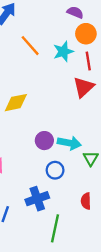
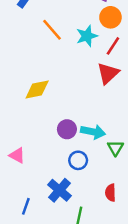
red line: (88, 61) -> (113, 46), turned 42
blue cross: (37, 199) -> (59, 190), turned -30

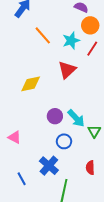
red triangle: (108, 73) -> (67, 70), moved
cyan arrow: (93, 132) -> (76, 118), turned 36
blue line: (26, 206) -> (22, 179), turned -48

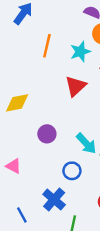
orange line: (43, 35) -> (47, 46), turned 54
yellow diamond: (31, 84) -> (17, 103), moved
purple circle: (55, 116) -> (47, 134), moved

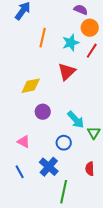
yellow diamond: (17, 103) -> (31, 86), moved
pink triangle: (14, 166) -> (24, 142), moved
blue line: (22, 215) -> (20, 172), moved

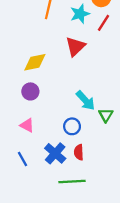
purple circle: (43, 112) -> (30, 91), moved
red semicircle: (90, 169) -> (79, 152), moved
green line: (64, 192) -> (72, 182), turned 75

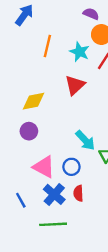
cyan star: (80, 14) -> (80, 52), turned -30
pink triangle: (27, 125) -> (44, 167), moved, size x1.5
green line: (72, 182) -> (53, 224), moved

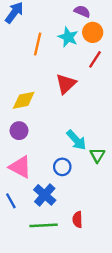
cyan star: (80, 52) -> (68, 37), moved
pink triangle: (44, 167) -> (20, 167), moved
red semicircle: (78, 193) -> (77, 220), moved

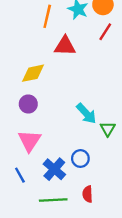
red triangle: (66, 84) -> (65, 46), moved, turned 45
pink triangle: (20, 167) -> (29, 141), turned 35
blue circle: (62, 167) -> (80, 159), moved

